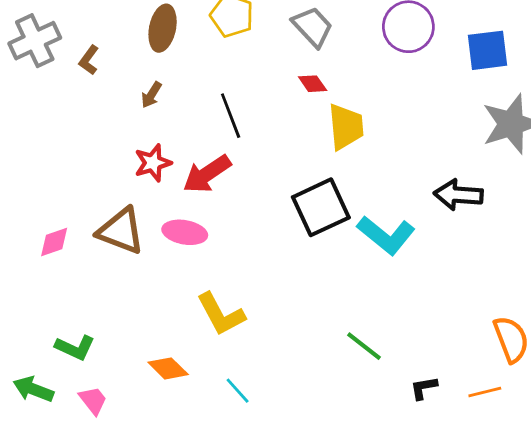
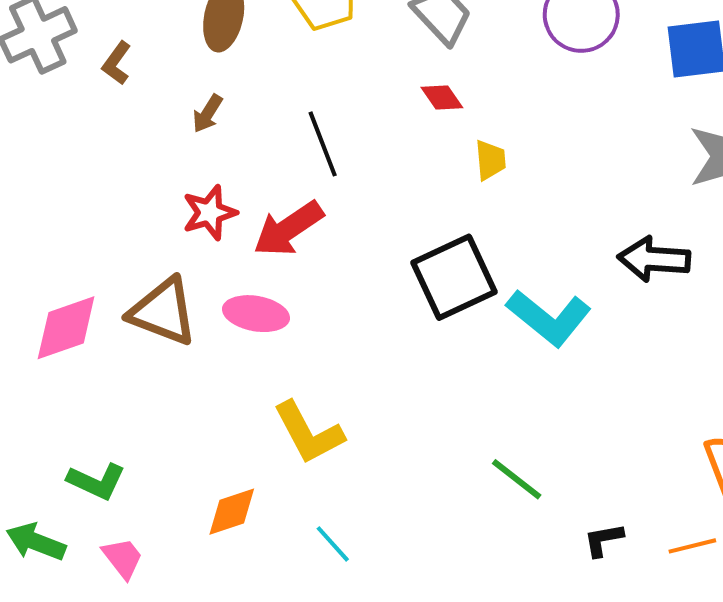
yellow trapezoid: (346, 127) -> (490, 160), size x0.6
pink diamond: (54, 242) -> (66, 328), size x1.5
orange diamond: (168, 368) -> (232, 512), turned -63

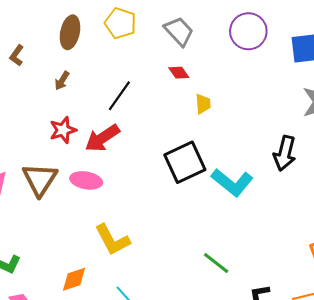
black line: (323, 144) -> (119, 96), turned 56
black arrow: (654, 259) -> (285, 153), turned -80
brown triangle: (163, 312) -> (40, 179), turned 42

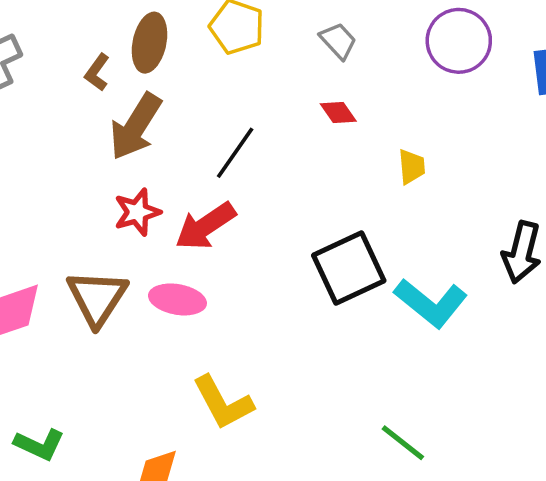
gray trapezoid: (179, 31) -> (338, 41), size x0.7
brown L-shape: (17, 55) -> (97, 72), moved
brown arrow: (62, 81) -> (136, 126), size x2.0
yellow trapezoid: (203, 104) -> (412, 167), moved

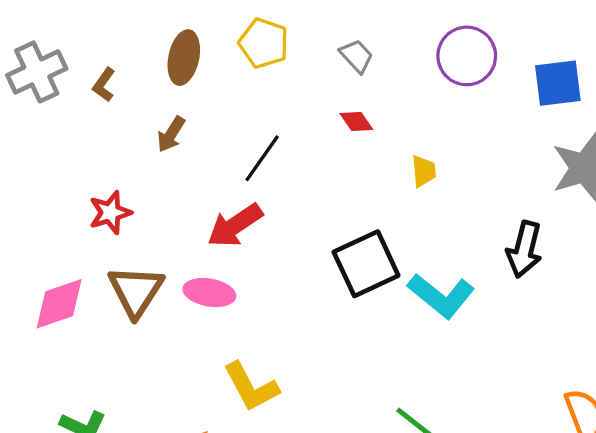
brown L-shape: (97, 72) -> (104, 85), moved
brown arrow: (136, 126) -> (171, 134), size x0.6
red star: (137, 212) -> (110, 213), moved

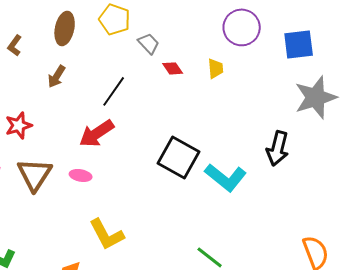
gray trapezoid: (356, 56) -> (149, 43), moved
yellow trapezoid: (424, 171) -> (216, 68), moved
black square: (366, 264) -> (179, 157), turned -36
pink ellipse: (209, 293) -> (81, 175), size x0.7

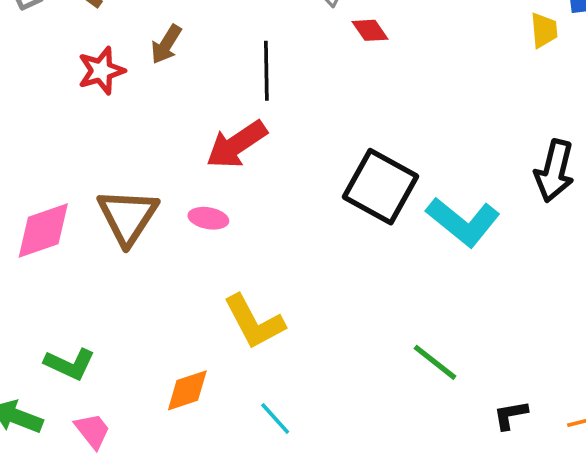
yellow trapezoid: (216, 68) -> (544, 30), moved
black line: (114, 91) -> (266, 71), turned -36
red star: (19, 125) -> (101, 71), moved

